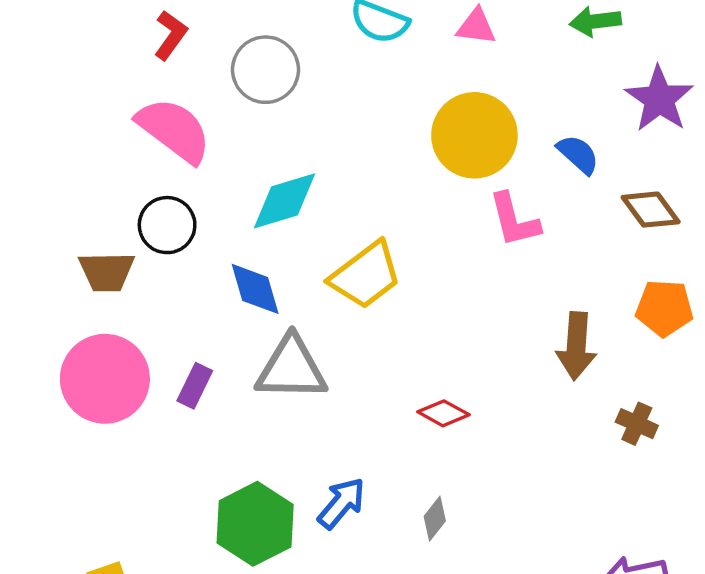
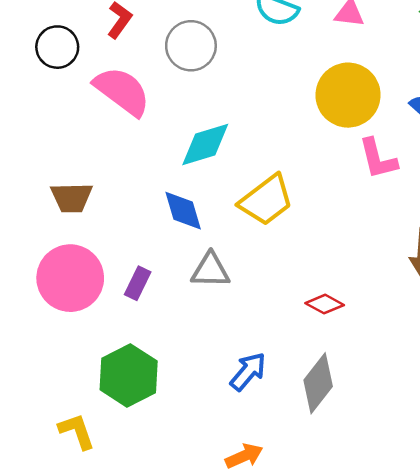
black circle: (167, 225) -> (57, 47), moved
gray triangle: (291, 368) -> (210, 270), size x0.7
gray diamond: (435, 519) -> (318, 383), size x1.8
green hexagon: (255, 524) -> (129, 375), moved

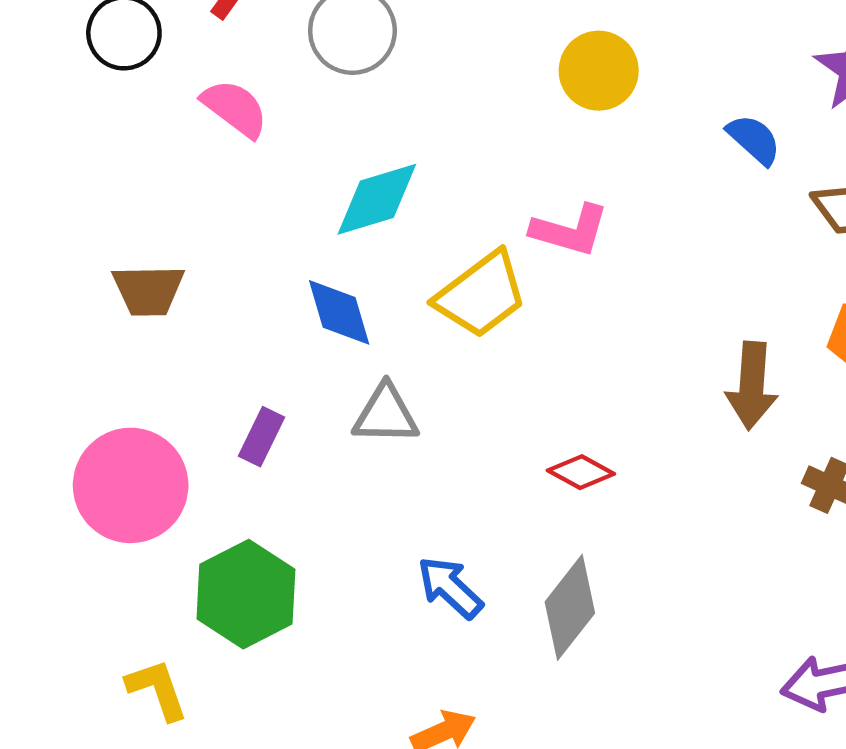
pink semicircle: (122, 91) -> (235, 108), size x0.7
yellow circle: (348, 95) -> (599, 71), moved, size x0.7
pink L-shape: (378, 159) -> (570, 230), moved, turned -60
pink circle: (70, 278) -> (131, 485), moved
blue arrow: (248, 372) -> (450, 587), turned -87

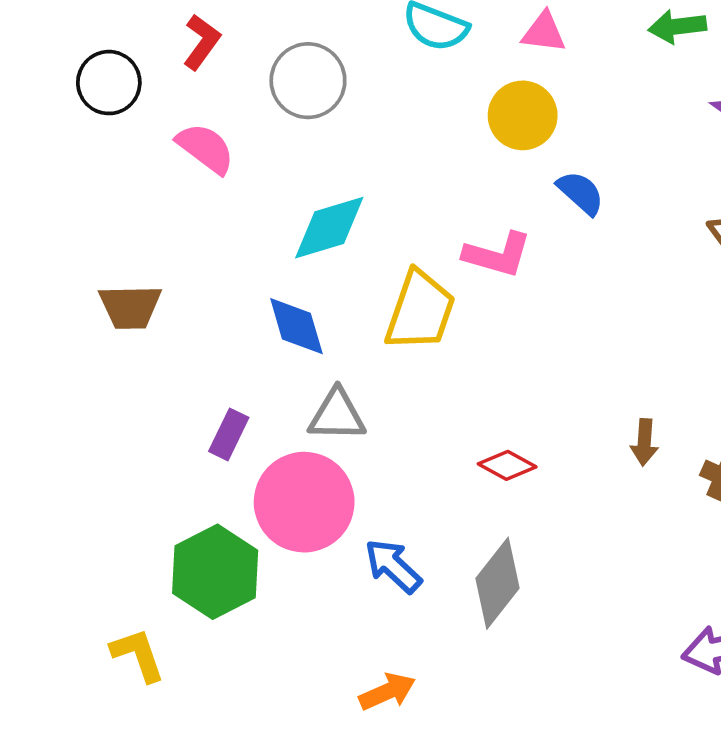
blue semicircle: (754, 139) -> (581, 193), moved
yellow trapezoid: (481, 295) -> (420, 311), turned -34
brown arrow: (752, 386) -> (644, 442), moved, size x0.6
pink circle: (131, 485) -> (304, 502), moved

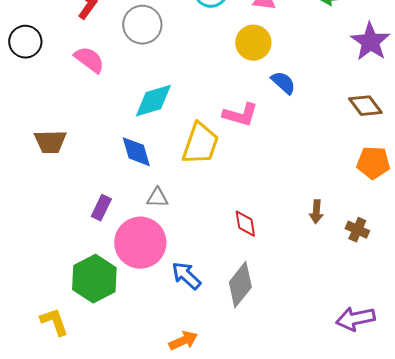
black circle: (109, 83) -> (25, 42), moved
gray triangle: (337, 415) -> (157, 198), size x0.7
red diamond: (507, 465) -> (245, 224), turned 52

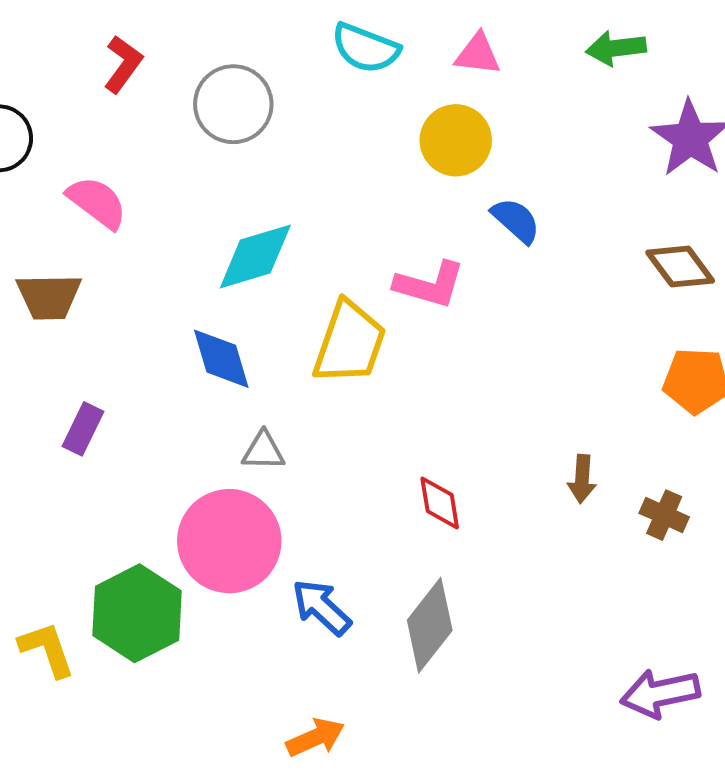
pink semicircle: (89, 60) -> (97, 202), moved
brown trapezoid: (50, 142) -> (49, 297), moved
purple rectangle: (101, 208) -> (83, 429), moved
yellow L-shape: (54, 322) -> (47, 649), moved

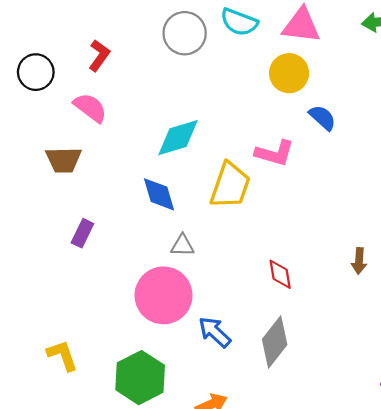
pink triangle: (478, 54) -> (301, 25), size x1.5
red L-shape: (123, 64) -> (99, 55), moved
gray circle: (233, 104) -> (185, 33), moved
green hexagon: (137, 613) -> (140, 378), moved

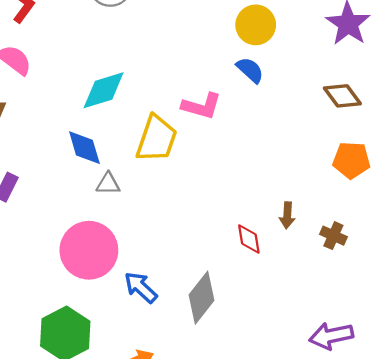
yellow circle: (289, 73) -> (256, 25), moved
gray triangle: (182, 245) -> (108, 184), moved
red diamond: (280, 274) -> (249, 239), moved

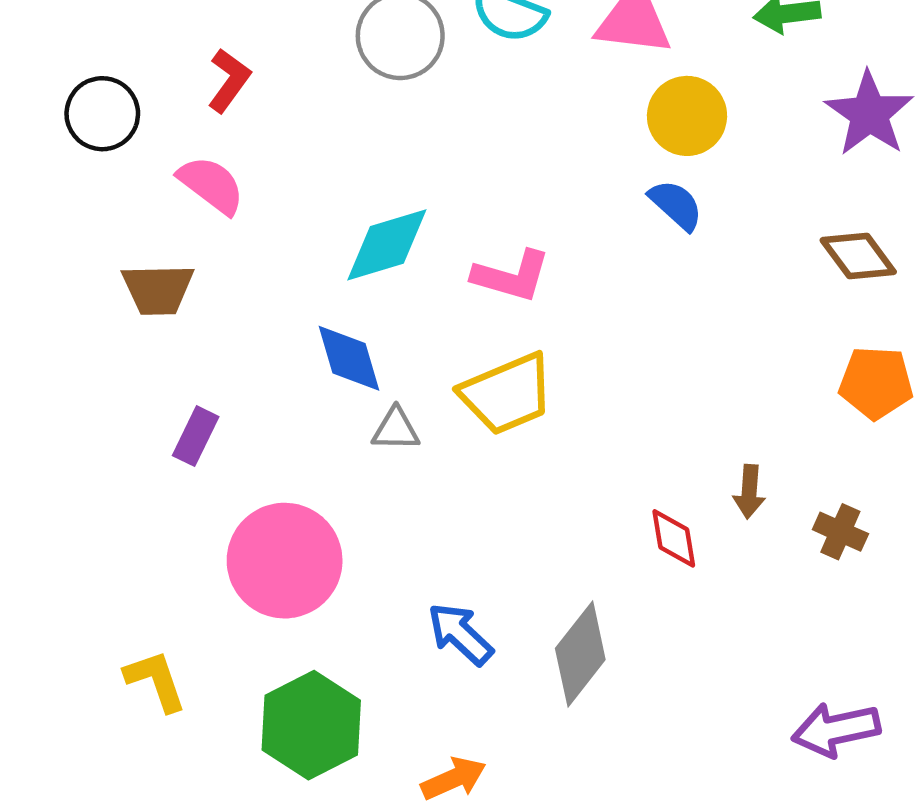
pink L-shape: (202, 106) -> (511, 276), moved
yellow trapezoid: (157, 139) -> (507, 394), moved, turned 48
pink circle: (89, 250) -> (285, 561), moved

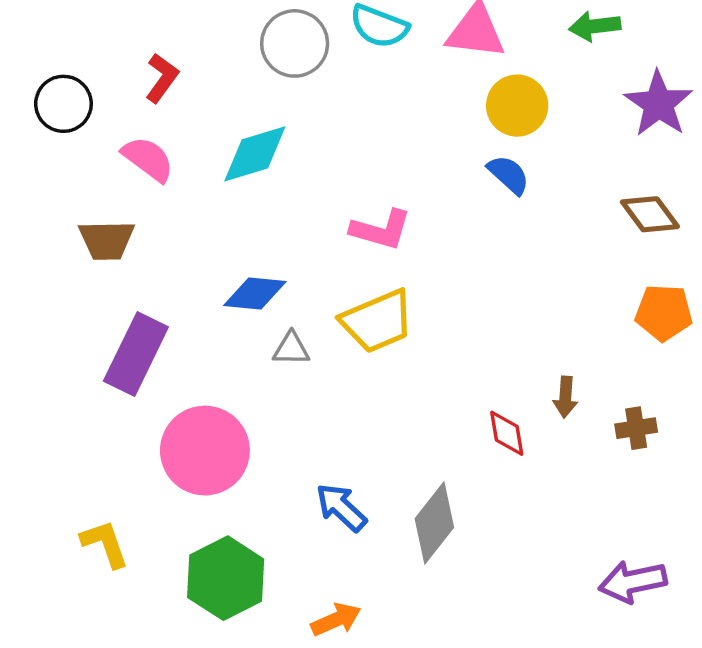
cyan diamond: (387, 245) -> (255, 154), moved
blue diamond: (349, 358) -> (255, 294), turned -68
purple rectangle: (196, 436) -> (136, 354), size x1.8
brown cross: (840, 532) -> (636, 428), turned -33

